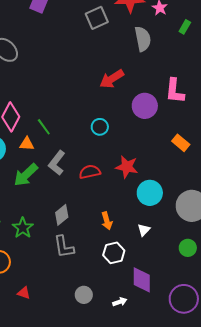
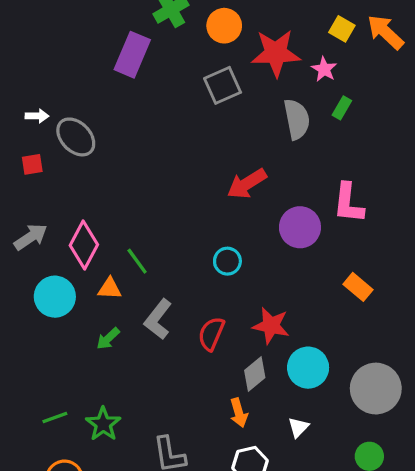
green rectangle: (185, 27) -> (342, 108), moved
red semicircle: (90, 172) -> (211, 334), turned -55
green arrow: (26, 175) -> (108, 339), size x0.6
gray diamond: (62, 215) -> (255, 374), moved

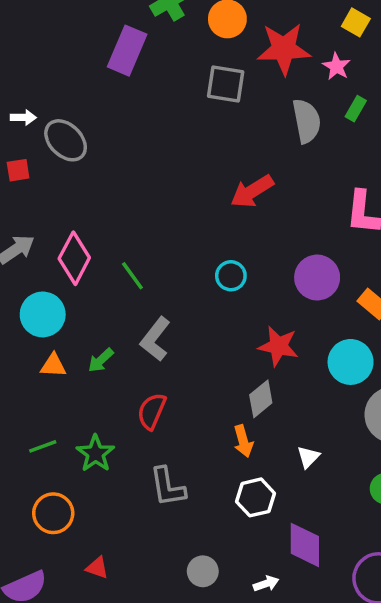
gray square: (223, 85) -> (226, 84), turned 33
purple circle: (300, 227) -> (317, 278), moved
orange triangle: (110, 289) -> (53, 365), moved
red semicircle: (211, 334) -> (152, 411), moved
cyan circle: (308, 368) -> (351, 362), moved

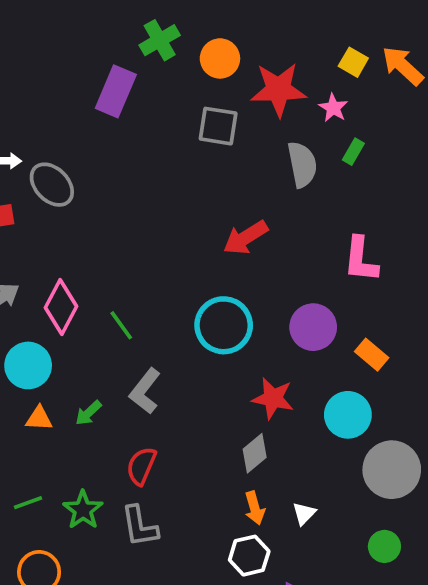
cyan circle: (231, 276) -> (224, 325), size x1.8
orange arrow: (243, 441) -> (255, 508), moved
gray L-shape: (168, 487) -> (140, 526), moved

